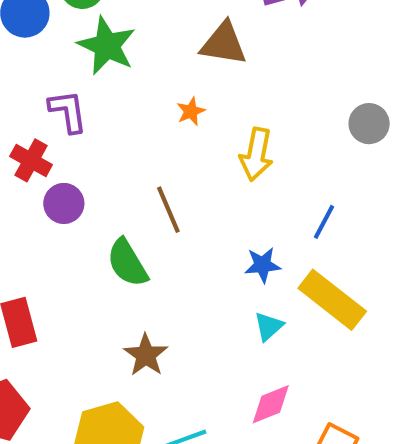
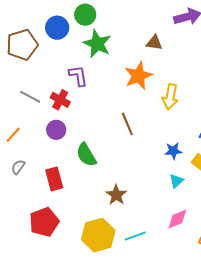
brown triangle: (224, 44) -> (154, 43), size x0.7
orange star: (191, 111) -> (138, 76), size x2.0
purple circle: (64, 203) -> (56, 130), moved
green semicircle: (127, 263) -> (86, 155), moved

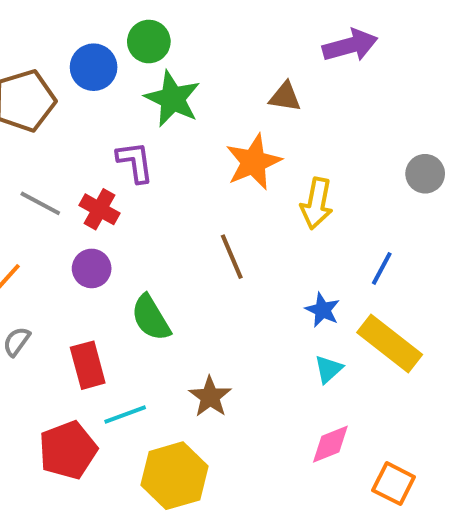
blue star: (173, 151) -> (323, 310), turned 30
cyan line: (135, 236) -> (125, 415), moved

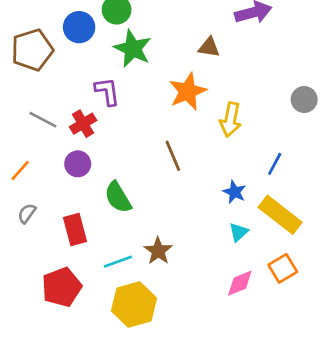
red cross: (100, 209) -> (83, 124), turned 30
cyan line: (125, 415) -> (118, 262), moved
orange square: (394, 484) -> (283, 268), moved, turned 32

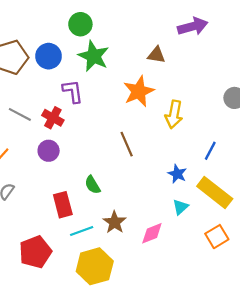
blue circle: (79, 27) -> (49, 56), moved
red cross: (83, 124) -> (53, 118), turned -30
green semicircle: (118, 197) -> (93, 185), moved, size x0.7
red rectangle: (75, 229) -> (63, 205), moved
pink diamond: (240, 283) -> (152, 233), moved

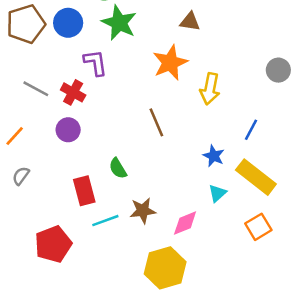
brown star: (115, 222) -> (143, 211), turned 30
yellow hexagon: (95, 266) -> (165, 268), moved

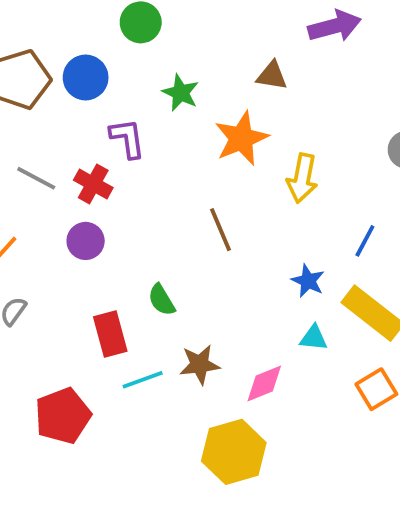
green star: (119, 23) -> (181, 93), moved, size x0.7
cyan triangle: (217, 193) -> (314, 338), turned 48

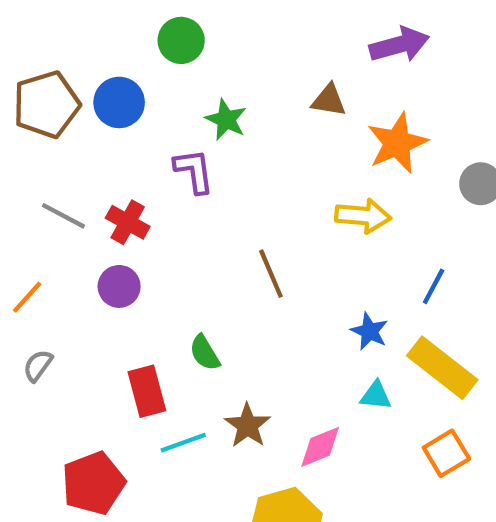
purple L-shape: (127, 138) -> (194, 171), moved
orange star: (241, 138) -> (397, 143), moved
yellow arrow: (302, 178) -> (363, 216), turned -96
brown star: (200, 364) -> (247, 425), turned -30

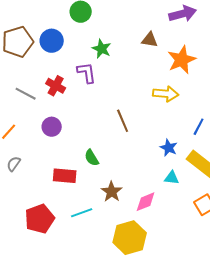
red cross: (128, 222) -> (56, 86), moved
red rectangle: (147, 391) -> (65, 176), turned -70
cyan line: (183, 443) -> (82, 213), moved

